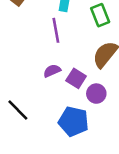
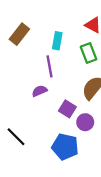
purple semicircle: (52, 71) -> (39, 91), moved

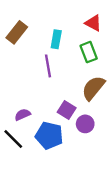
purple semicircle: (39, 91) -> (23, 115), moved
blue pentagon: (65, 147) -> (49, 136), moved

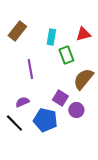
red triangle: (93, 23) -> (83, 34), moved, turned -42
green rectangle: (89, 52) -> (66, 55), moved
purple line: (48, 66) -> (30, 69), moved

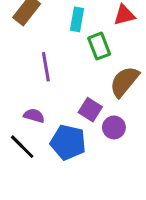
purple semicircle: (22, 102) -> (34, 116), turned 40

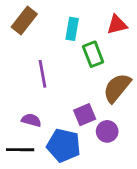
purple square: (90, 110) -> (85, 115), turned 35
black line: (22, 147) -> (20, 150), turned -44

